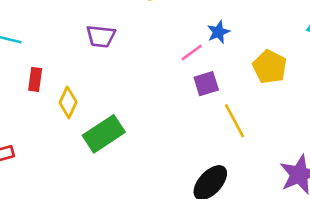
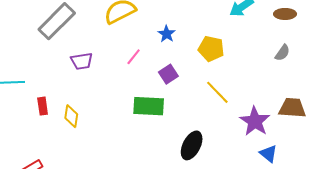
pink line: (192, 52) -> (134, 57), moved
yellow line: (235, 121) -> (217, 92), moved
green rectangle: (104, 134) -> (149, 106), moved, turned 52

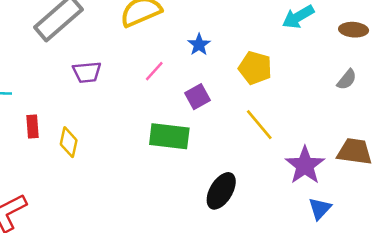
blue triangle: (269, 154) -> (320, 208), turned 30

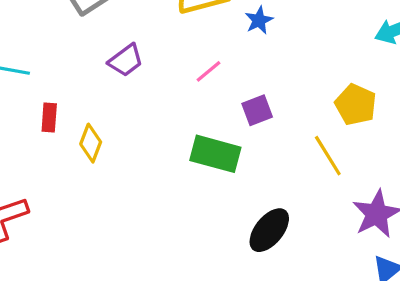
blue star: (199, 45) -> (259, 20), moved
yellow pentagon: (255, 68) -> (356, 105), moved
purple trapezoid: (87, 72) -> (126, 60), turned -40

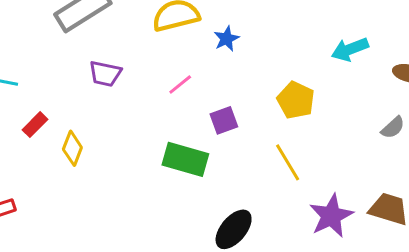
purple trapezoid: (126, 60) -> (105, 74), turned 48
yellow pentagon: (356, 105) -> (296, 100), moved
red rectangle: (49, 117) -> (35, 125), turned 40

